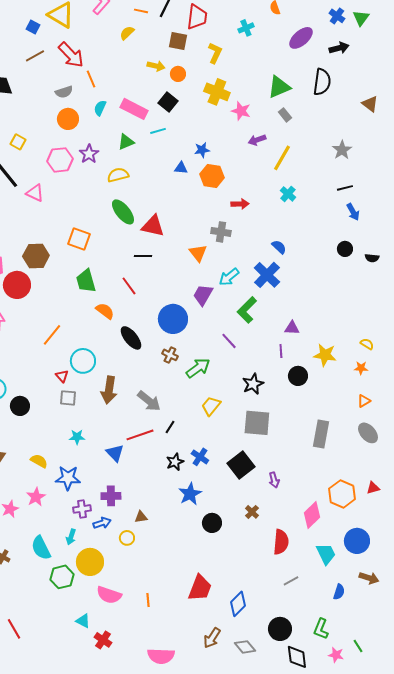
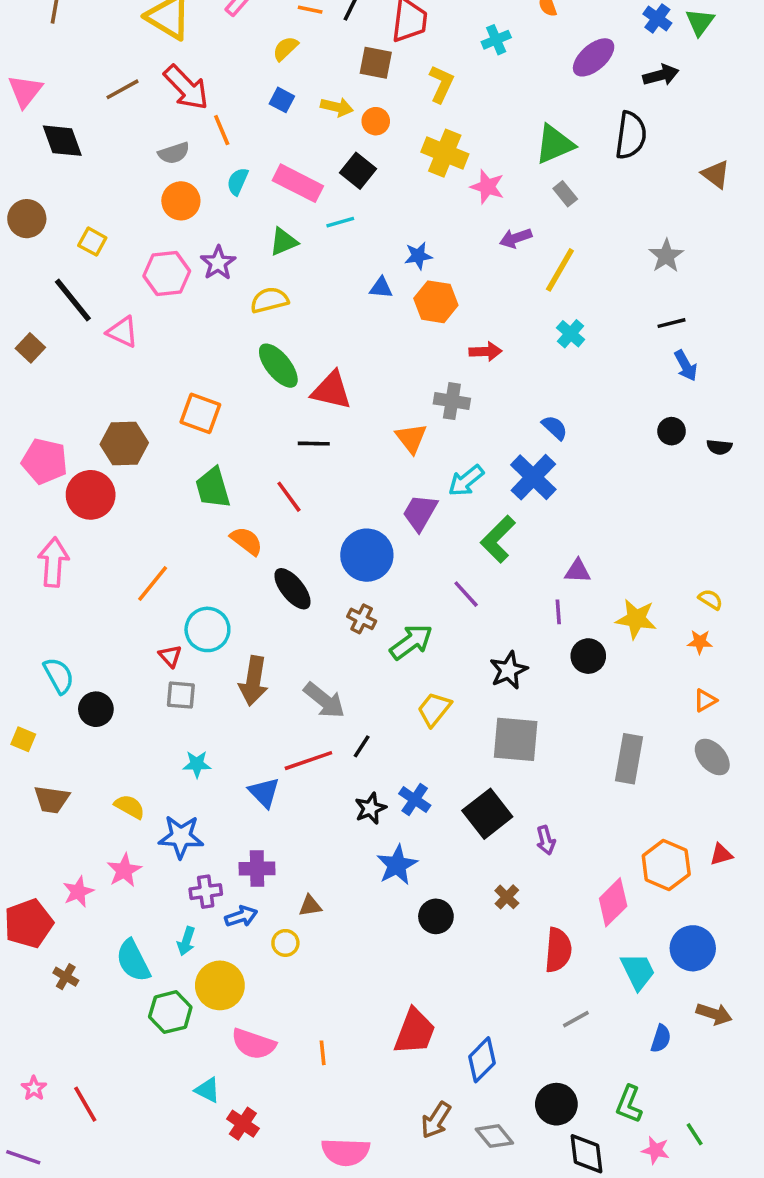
blue square: (33, 27) -> (282, 100), moved

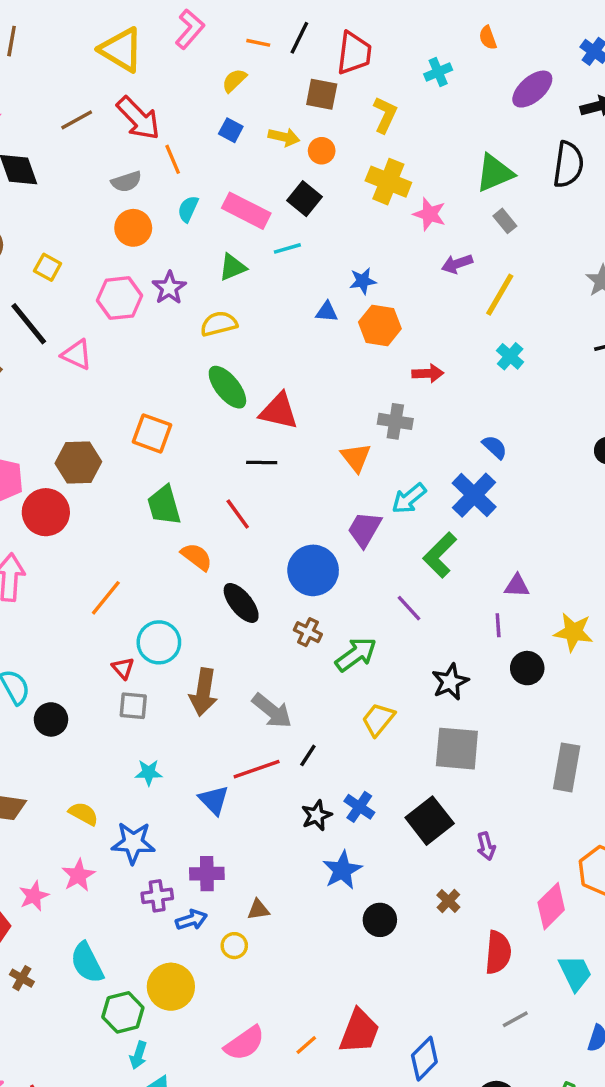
cyan arrow: (186, 941) -> (138, 1055), moved
pink semicircle: (254, 1044) -> (245, 1043), moved, turned -54
orange line: (323, 1053) -> (306, 1045), moved, turned 55

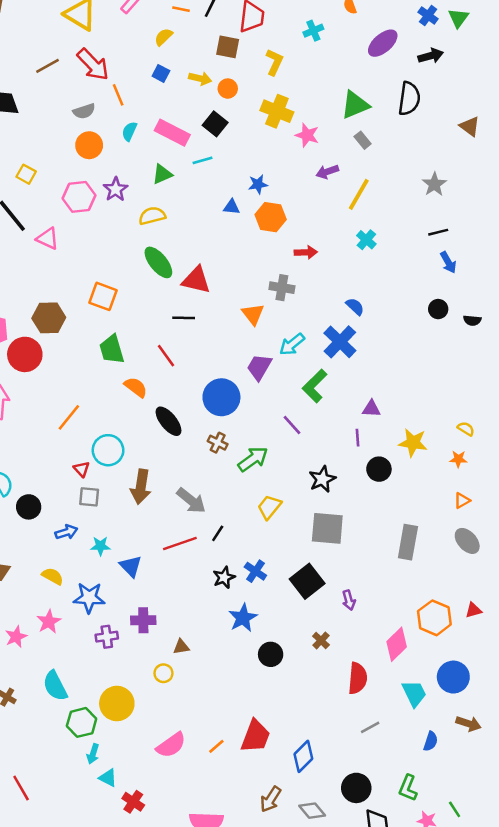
blue triangle: (214, 800) -> (131, 566), moved
blue arrow: (191, 920) -> (66, 532), moved

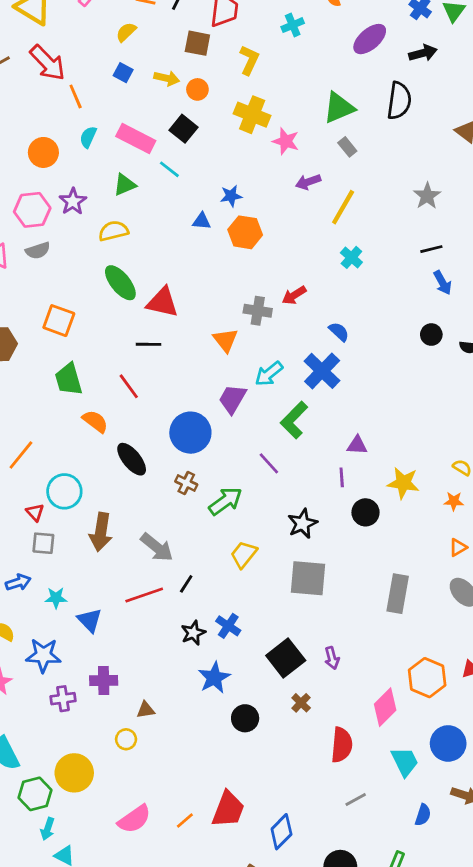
gray semicircle: (84, 111) -> (38, 250), moved
cyan line: (203, 160) -> (169, 169), turned 54
red arrow: (306, 252) -> (294, 295), moved, turned 150
black square: (307, 581) -> (286, 658), moved

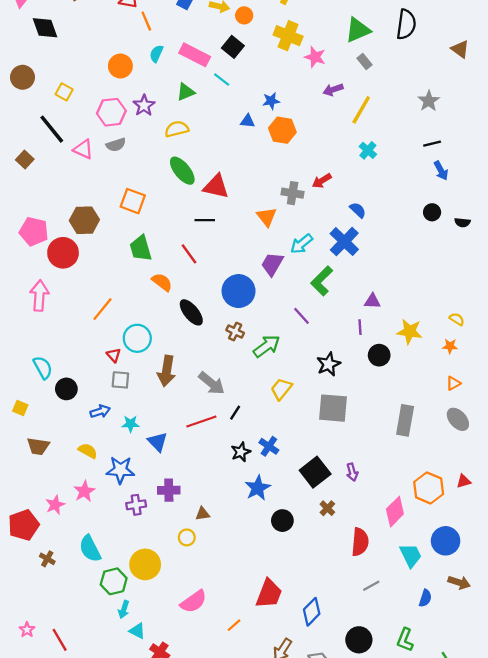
orange line: (185, 821) -> (234, 625), moved

